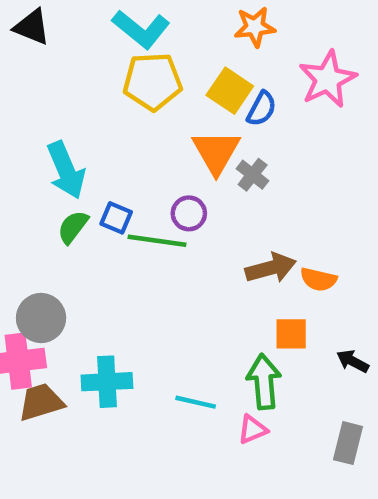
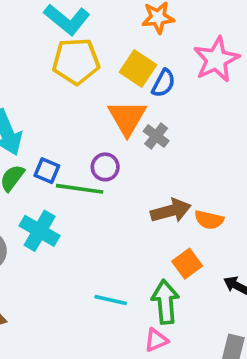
orange square: (291, 334) -> (187, 264), turned -36
cyan cross: (107, 382) -> (40, 231), moved, turned 33
cyan line: (196, 402) -> (111, 300), moved

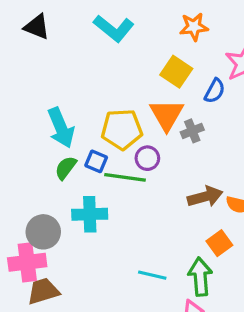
yellow pentagon: (76, 61) -> (122, 129), moved
blue semicircle: (163, 83) -> (215, 91), moved
gray cross: (156, 136) -> (192, 131), turned 30
cyan cross: (40, 231) -> (90, 214), turned -32

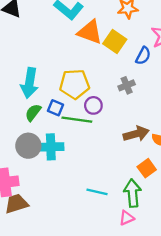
orange triangle: (167, 115) -> (90, 32), moved, turned -40
cyan arrow: (61, 128) -> (30, 83), turned 32
gray circle: (43, 232) -> (28, 146), moved

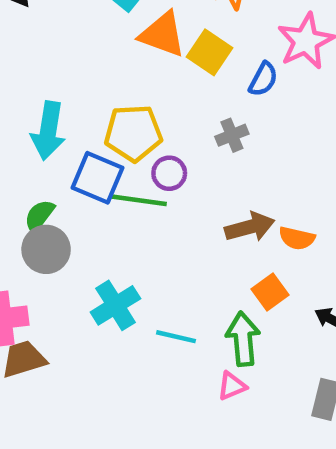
blue square: (56, 108) -> (98, 178), size x1.6
green semicircle: (33, 113) -> (39, 216), moved
cyan cross: (51, 147) -> (115, 305), moved, turned -30

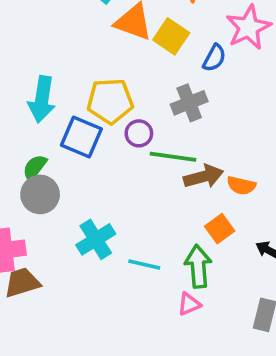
gray cross: (232, 135) -> (189, 103), size x1.4
green line: (138, 200) -> (173, 157), moved

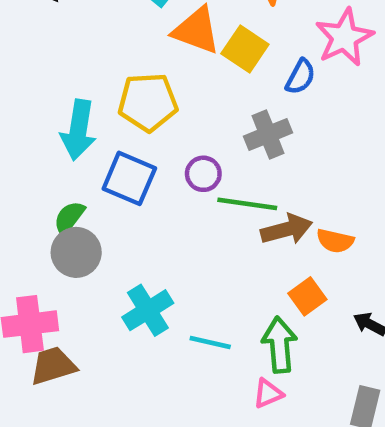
yellow pentagon: (110, 101) -> (148, 102), moved

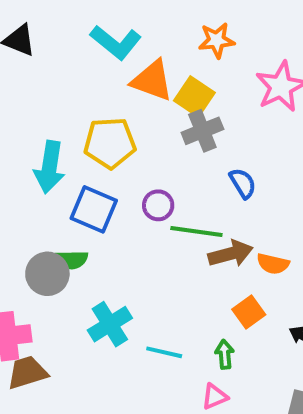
blue semicircle: (300, 77) -> (243, 183), moved, turned -60
gray cross: (268, 135) -> (202, 131), moved
green semicircle: (69, 218) -> (72, 260), moved, turned -128
green arrow: (280, 345) -> (225, 354), size x0.6

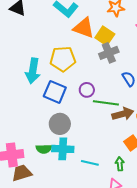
green semicircle: (72, 260) -> (44, 149), moved
gray circle: (47, 274) -> (60, 124), moved
cyan cross: (110, 324) -> (63, 149), turned 35

